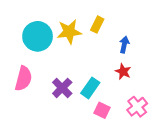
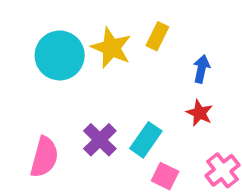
yellow star: (69, 32) -> (111, 48), turned 30
pink semicircle: (23, 79) -> (44, 157), moved

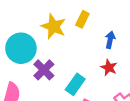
cyan circle: (60, 55) -> (21, 48), moved
purple cross: (100, 140) -> (44, 70), moved

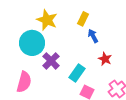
yellow star: (53, 27) -> (47, 20), moved
blue arrow: (110, 40) -> (93, 36), moved, turned -40

